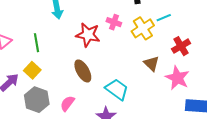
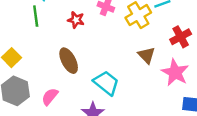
red star: (88, 35) -> (76, 20), size x0.6
green line: (37, 43) -> (36, 16), moved

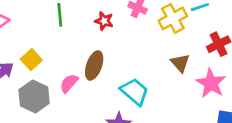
brown ellipse: (69, 61) -> (94, 65), turned 45
pink semicircle: (50, 97) -> (69, 83), moved

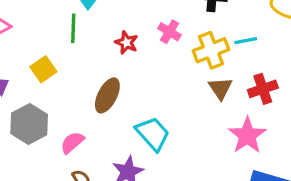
yellow square: (31, 60) -> (43, 69), moved
brown triangle: (180, 63) -> (220, 88), moved
pink semicircle: (69, 83) -> (72, 143), moved

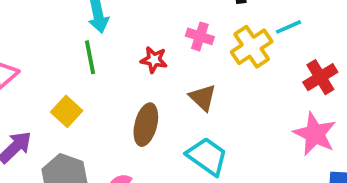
brown triangle: (220, 88) -> (203, 97), moved

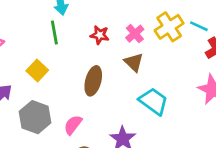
cyan line: (289, 27) -> (199, 26), moved, turned 48
pink cross: (200, 36) -> (135, 34), moved, turned 30
cyan trapezoid: (207, 156) -> (154, 101), moved

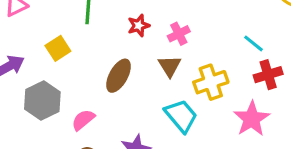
yellow cross: (169, 27) -> (211, 82), moved
red star: (100, 35) -> (139, 26), turned 30

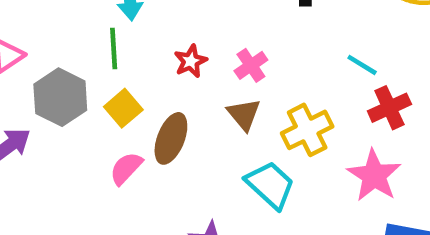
yellow square: (58, 48) -> (123, 108), moved
gray hexagon: (42, 100) -> (60, 97), moved
pink semicircle: (83, 120) -> (126, 168), moved

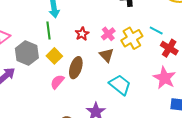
red cross: (389, 108) -> (169, 48), turned -30
yellow cross: (307, 130) -> (132, 38), moved

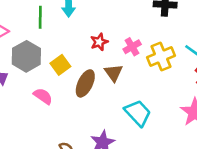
green line: (49, 30) -> (40, 17), moved
brown triangle: (107, 55) -> (114, 73), moved
pink semicircle: (57, 82) -> (43, 96), moved, turned 77

